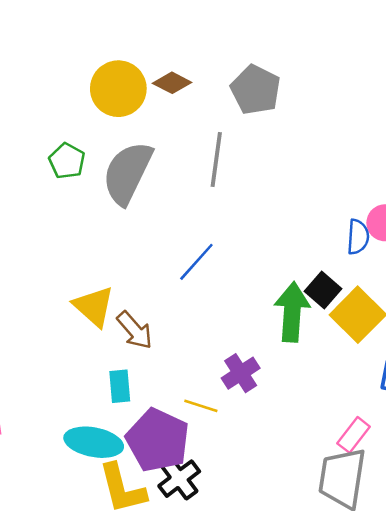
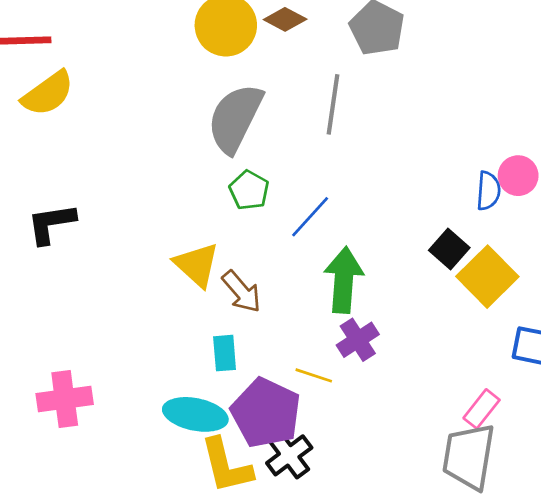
green pentagon: (67, 161) -> (249, 190), moved
green arrow: (292, 312) -> (344, 280), moved

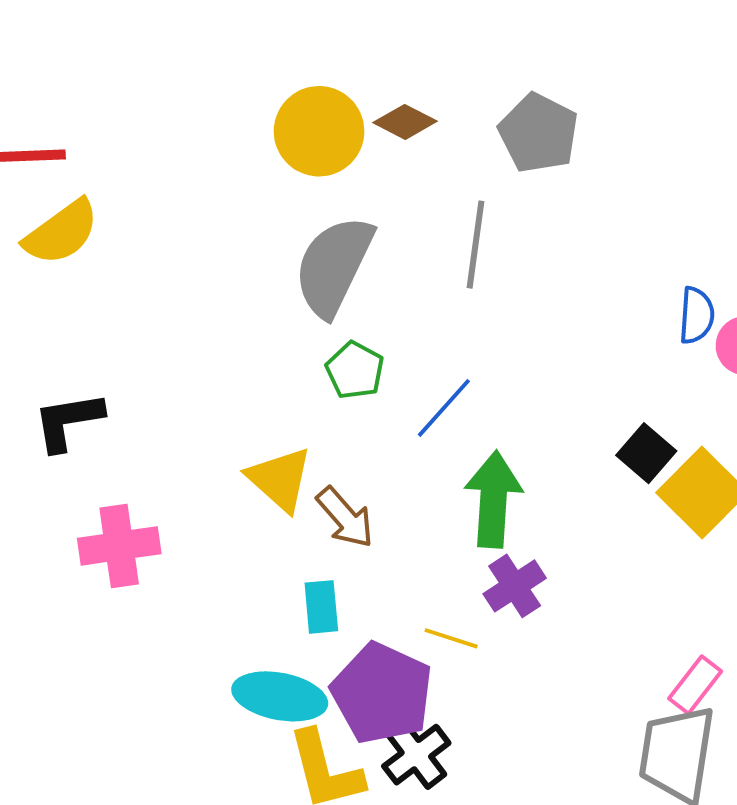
blue semicircle: (488, 191) -> (696, 315), moved
pink cross: (65, 399) -> (119, 546), moved

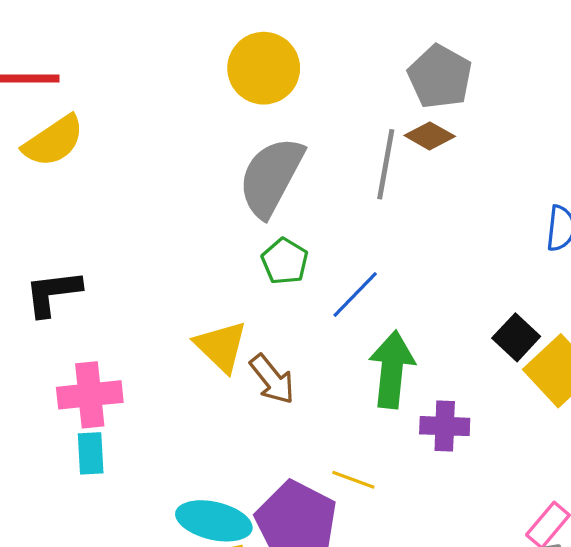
brown diamond: (405, 122) -> (430, 136), moved
purple cross: (515, 586) -> (445, 426), moved, turned 33
cyan rectangle: (321, 607) -> (91, 453), moved

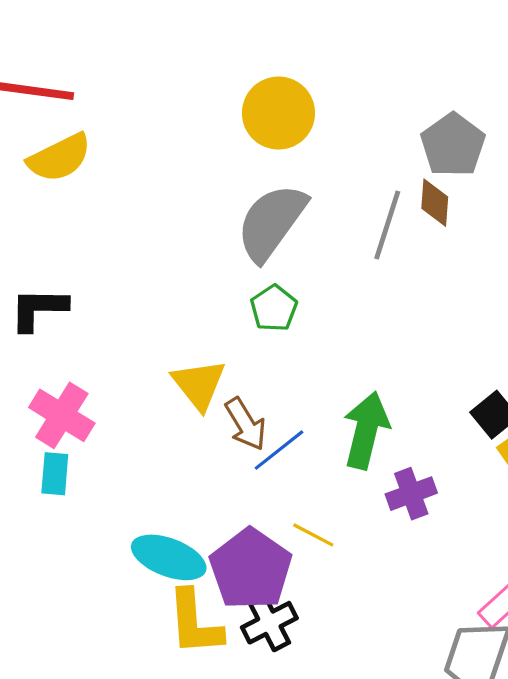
brown diamond: (430, 136) -> (435, 203), turned 57
blue line: (355, 294) -> (279, 450), moved
pink cross: (90, 395) -> (62, 415), turned 30
purple cross: (445, 426) -> (411, 494), turned -30

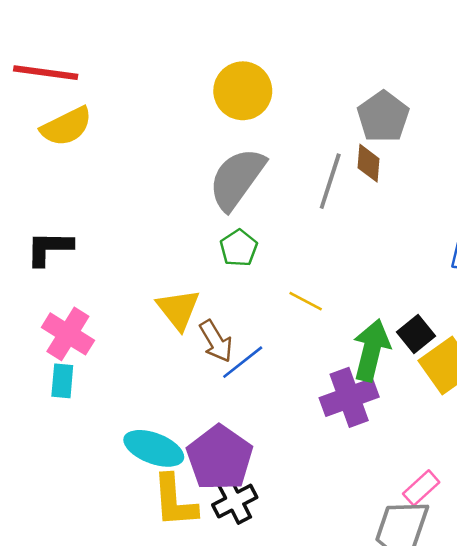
green arrow: (366, 430) -> (371, 350), moved
purple cross: (411, 494) -> (349, 397), size x1.4
yellow line: (313, 535) -> (306, 301), moved

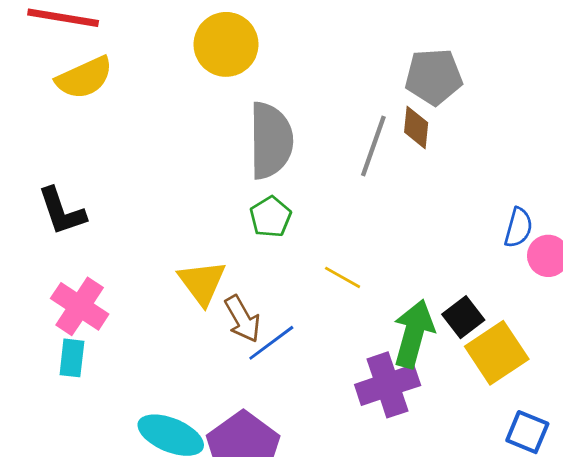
yellow circle: (243, 91) -> (226, 44), moved
gray pentagon: (383, 117) -> (434, 77), turned 30
gray semicircle: (237, 179) -> (271, 141), turned 142
black L-shape: (49, 248) -> (62, 211), turned -111

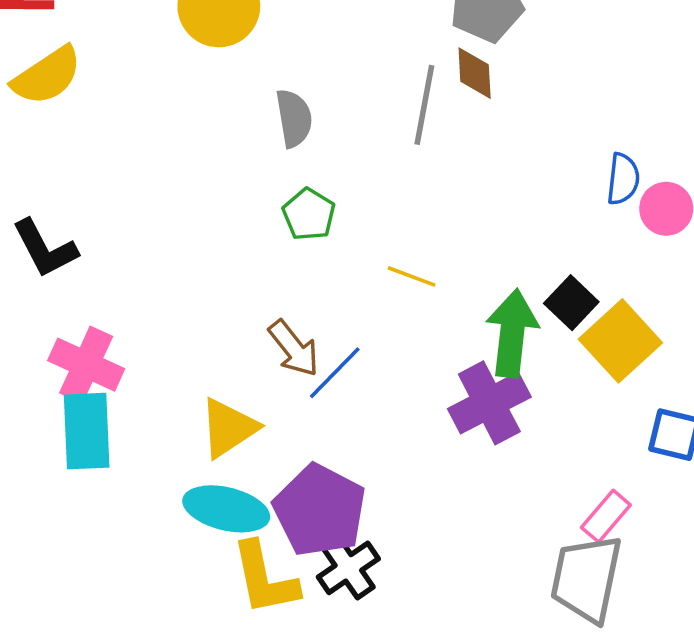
gray semicircle: (271, 141) -> (294, 118), size x0.6
yellow triangle: (202, 283) -> (228, 428), moved, turned 42
cyan rectangle: (72, 358) -> (87, 431), size x1.6

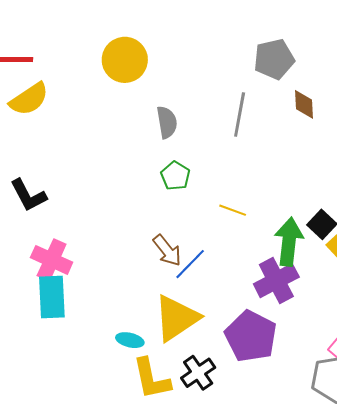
brown diamond: (475, 73) -> (304, 104), moved
yellow triangle: (228, 428) -> (177, 318), moved, size x1.4
cyan ellipse: (226, 509) -> (130, 340), size x0.6
purple pentagon: (320, 510) -> (251, 336), moved

